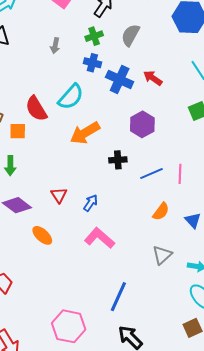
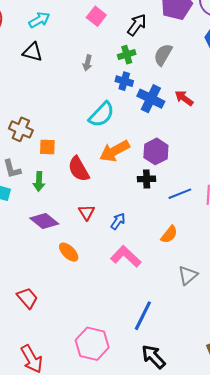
red semicircle: (36, 109) -> (79, 169), moved
purple hexagon: (142, 124) -> (156, 151), moved
orange semicircle: (161, 211) -> (169, 234), moved

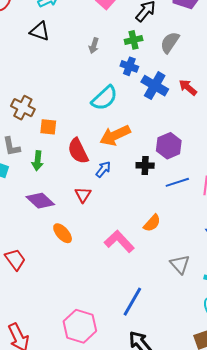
purple hexagon: (156, 151) -> (169, 146), moved
blue arrow: (118, 221) -> (103, 169), moved
orange semicircle: (169, 234) -> (152, 223), moved
gray triangle: (188, 275) -> (180, 264), turned -35
red trapezoid: (27, 298) -> (15, 259), moved

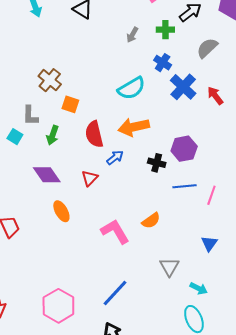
green cross: (134, 40) -> (165, 30), moved

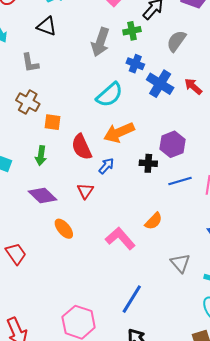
gray arrow: (132, 35) -> (100, 42), size x1.8
gray L-shape: (30, 116) -> (30, 63), moved

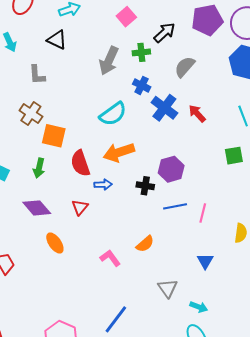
orange square: (53, 122) -> (54, 136), size x1.4
blue arrow: (106, 166) -> (103, 185), turned 42
pink L-shape: (120, 238) -> (110, 258), size x0.7

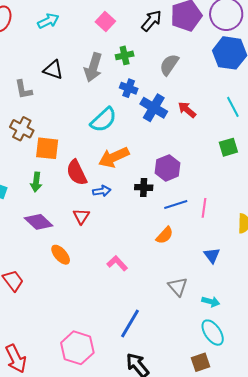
black arrow: (164, 33) -> (151, 21), moved
black triangle: (57, 40) -> (53, 70), moved
orange semicircle: (145, 244) -> (165, 235), moved

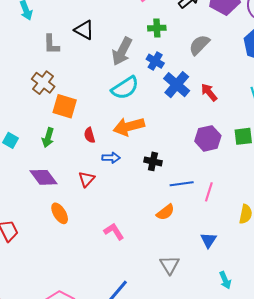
gray arrow: (93, 67) -> (122, 51), moved
purple hexagon: (167, 168) -> (208, 138), moved
red semicircle: (77, 173) -> (90, 135), size x0.6
cyan arrow: (211, 302) -> (225, 280), moved, turned 42

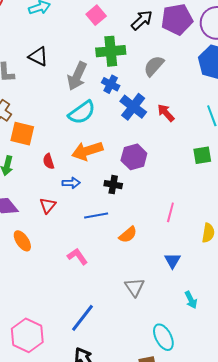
green cross: (157, 28) -> (111, 51), size x1.6
purple hexagon: (208, 138) -> (134, 157), moved
blue line: (182, 184) -> (96, 216), moved

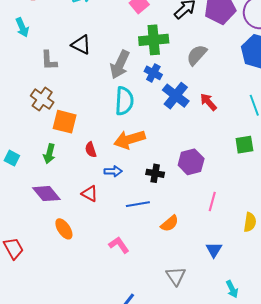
cyan semicircle: (82, 112) -> (124, 101), turned -52
purple hexagon: (134, 157) -> (191, 162), moved
red triangle: (48, 205) -> (90, 194), turned -42

